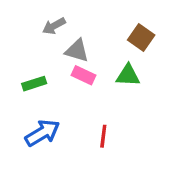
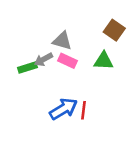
gray arrow: (54, 26) -> (43, 59), moved
blue arrow: (42, 133) -> (63, 109), moved

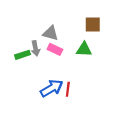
brown square: (114, 30) -> (93, 25), turned -35
gray arrow: (43, 59) -> (35, 48), turned -72

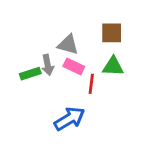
brown square: (93, 25) -> (112, 33), moved
red line: (68, 89) -> (91, 84), moved

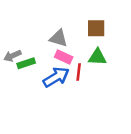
gray arrow: (48, 65) -> (12, 56), moved, turned 77
blue arrow: (69, 119) -> (56, 77), moved

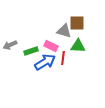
gray triangle: (59, 38) -> (64, 31), moved
green rectangle: (26, 63) -> (31, 51), moved

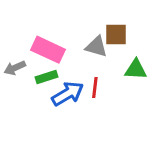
pink rectangle: (51, 46) -> (48, 50), moved, size x1.5
green triangle: (78, 46) -> (136, 69), moved

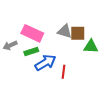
brown square: (116, 35) -> (78, 33), moved
red line: (95, 88) -> (64, 72), moved

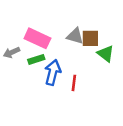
green triangle: (91, 46) -> (106, 54), turned 35
blue arrow: (45, 63) -> (53, 72), turned -45

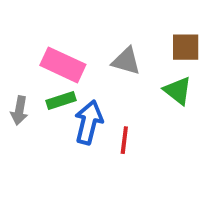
brown square: (90, 38) -> (186, 47), moved
gray arrow: (12, 52) -> (19, 110), moved, turned -56

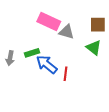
pink rectangle: (63, 65) -> (49, 21), moved
blue arrow: (89, 122) -> (47, 64), turned -65

